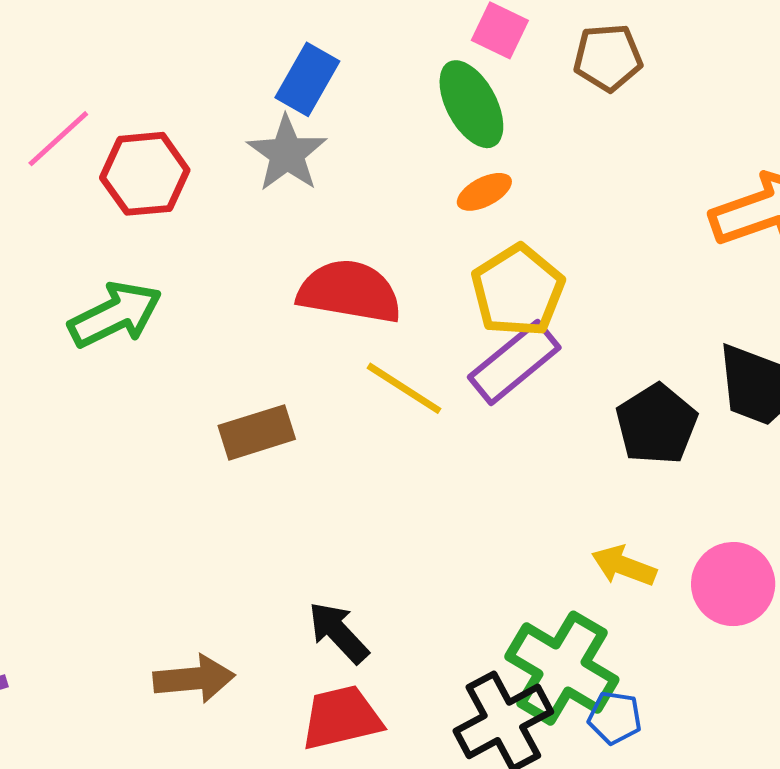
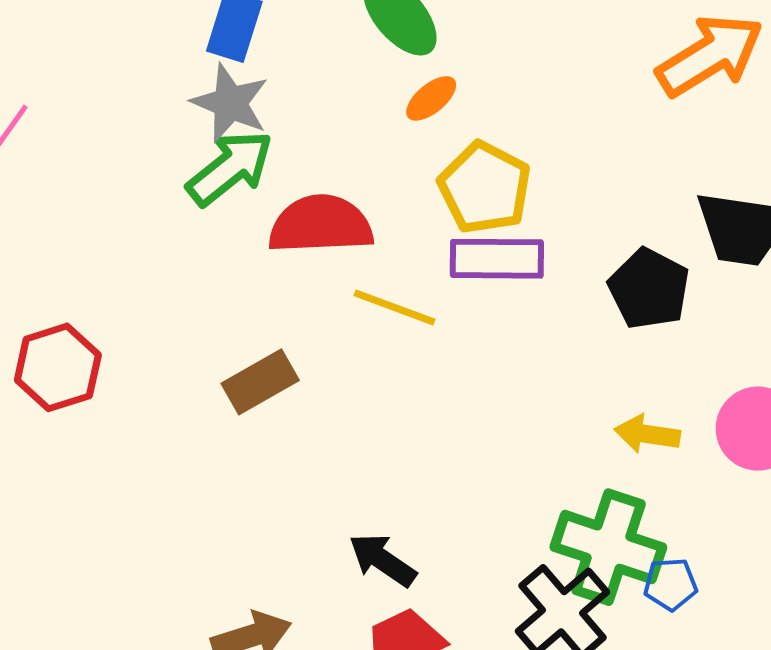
red hexagon: (145, 174) -> (58, 367), moved
green arrow: (115, 315) -> (230, 168), moved
purple rectangle: (514, 362) -> (497, 259), turned 52

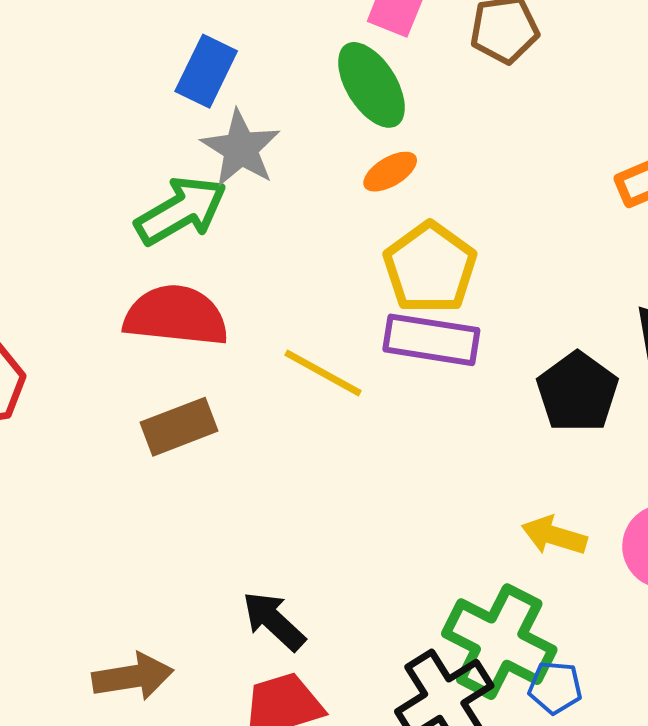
gray star: (230, 103) -> (241, 148), moved
red semicircle: (321, 225) -> (176, 316), moved

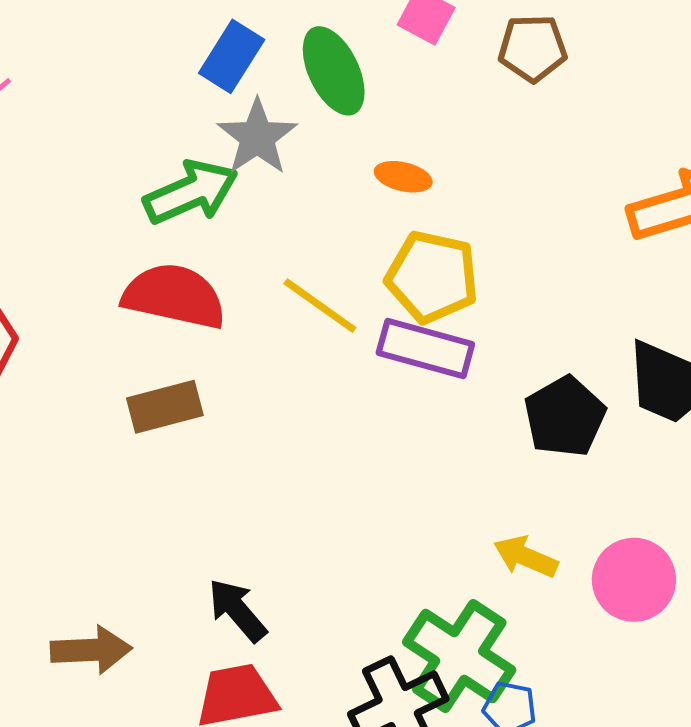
green ellipse: (371, 85) -> (334, 71), moved
orange ellipse: (390, 172) -> (403, 177), turned 38
yellow pentagon: (430, 268) -> (432, 277), turned -30
yellow line: (323, 373) -> (320, 306), moved

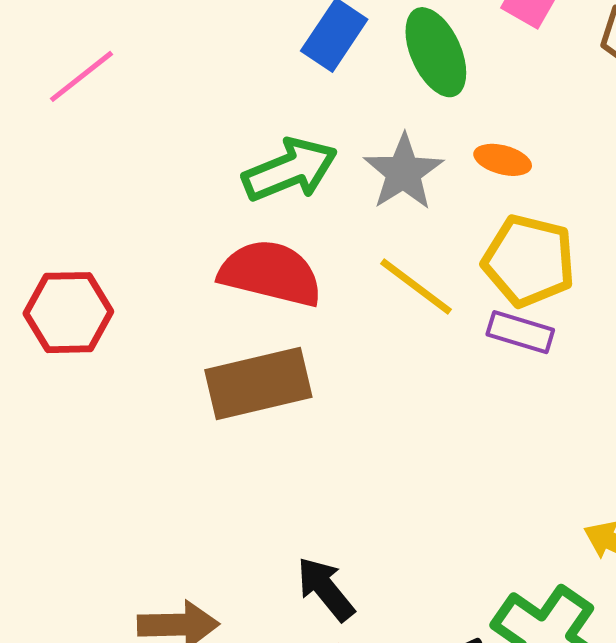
gray star: (257, 137) -> (403, 172), moved
purple rectangle: (425, 349) -> (520, 332), size x0.7
brown rectangle: (165, 407) -> (258, 384), size x1.4

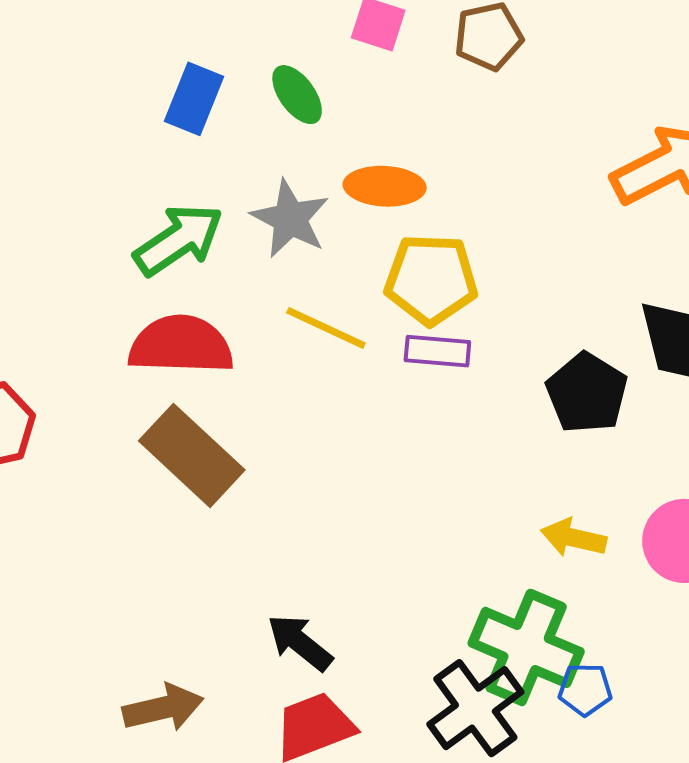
green ellipse: (436, 52) -> (297, 95), size x0.7
orange ellipse: (503, 160) -> (385, 186), size x1.4
brown rectangle: (258, 384) -> (192, 455), turned 68

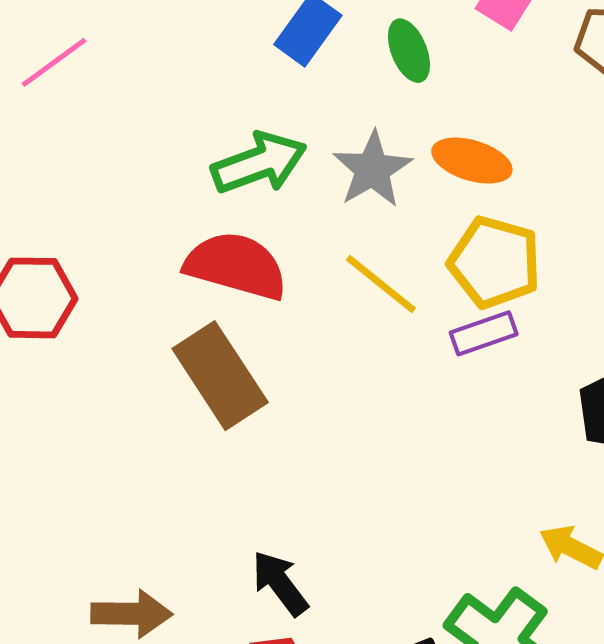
purple rectangle: (437, 351) -> (484, 333), turned -38

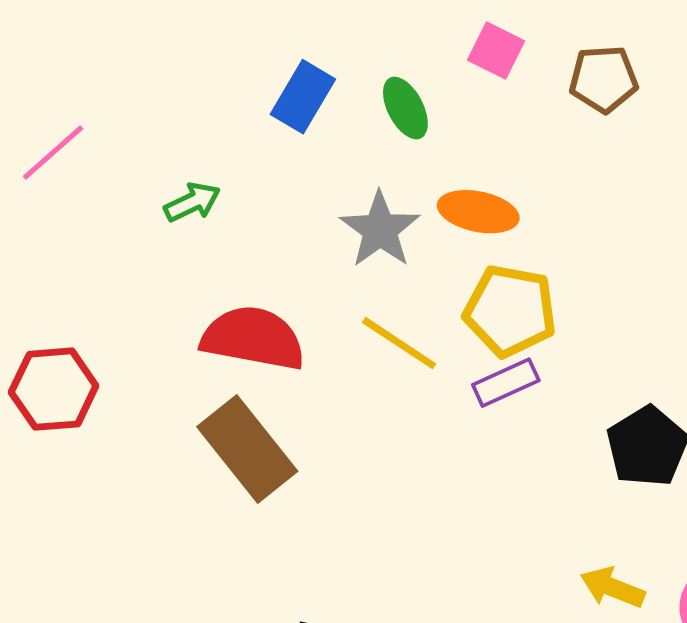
green arrow: (259, 163) -> (192, 202), moved, size x0.6

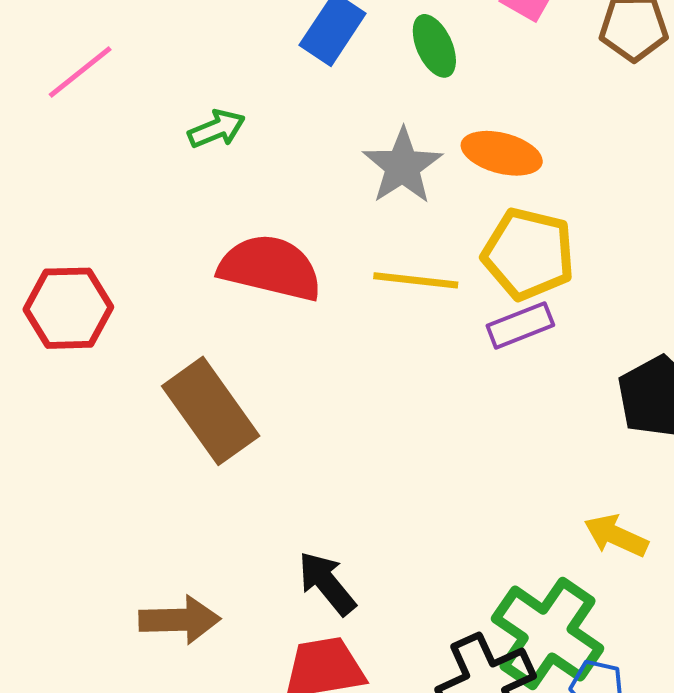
yellow line: (399, 343) -> (416, 280), turned -30
brown rectangle: (247, 449) -> (211, 411), moved

